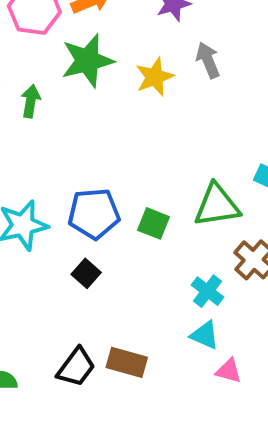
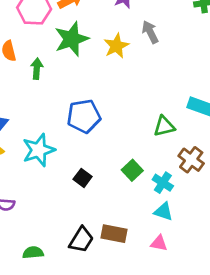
green triangle: (217, 205) -> (164, 126), size x0.7
blue pentagon: (94, 214) -> (84, 116), moved
green square: (154, 223) -> (132, 170), moved, turned 30
pink triangle: (229, 371) -> (159, 243), moved

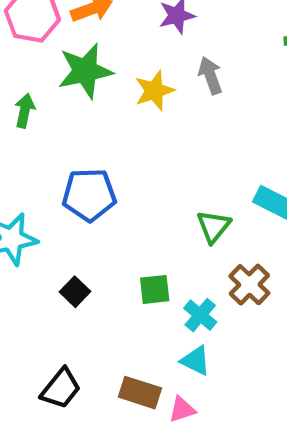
green triangle: (164, 126) -> (214, 226), turned -45
green square: (132, 170) -> (155, 289), turned 30
brown rectangle: (114, 234) -> (140, 393), moved
pink triangle: (159, 243) -> (182, 409), turned -36

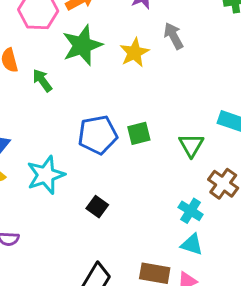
green arrow: (25, 111) -> (42, 80), turned -40
green square: (155, 289) -> (139, 133), moved

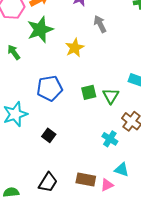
yellow star: (134, 53) -> (75, 48), moved
green square: (139, 133) -> (89, 92), moved
cyan triangle: (192, 244) -> (122, 170), moved

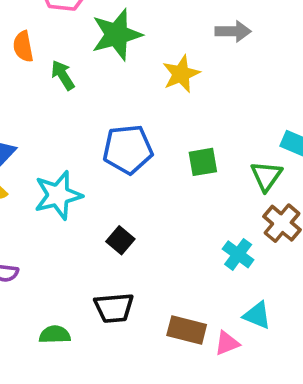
gray arrow: (100, 24) -> (233, 31), turned 114
green triangle: (111, 96) -> (266, 176), moved
black trapezoid: (48, 182) -> (114, 308), moved, turned 50
green semicircle: (11, 192) -> (55, 335), moved

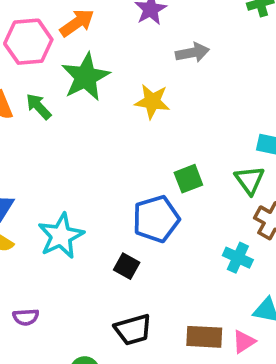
yellow star: (181, 74) -> (152, 101), turned -30
green arrow: (63, 75) -> (39, 106), moved
blue pentagon: (128, 149) -> (156, 219), moved

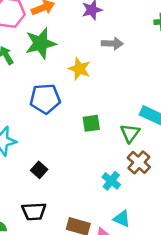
blue pentagon: (156, 219) -> (45, 99), moved

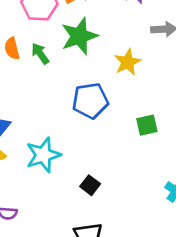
yellow star: (79, 69) -> (128, 62), turned 30

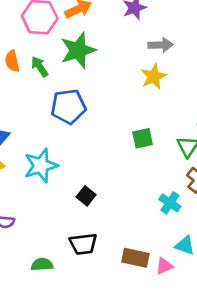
yellow star: (128, 62) -> (154, 76), moved
blue pentagon: (90, 101) -> (68, 107), moved

